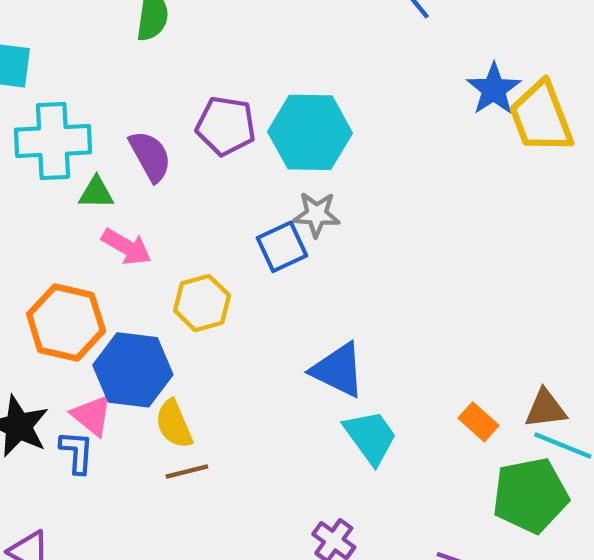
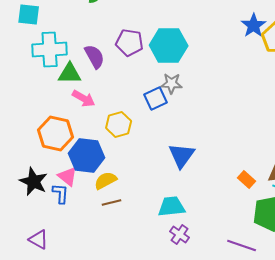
green triangle: (96, 193) -> (70, 74), size x1.4
blue triangle: (338, 370) -> (182, 156), turned 40
yellow semicircle: (174, 424) -> (106, 180), turned 85
cyan trapezoid: (371, 437) -> (172, 206), moved, turned -60

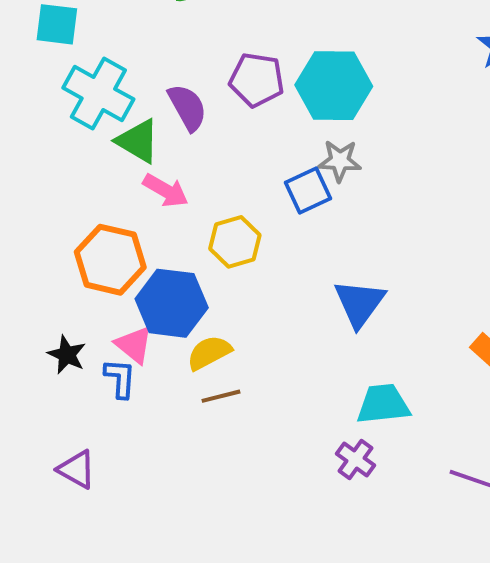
cyan cross: (50, 50) -> (98, 94), turned 32
green triangle: (70, 74) -> (138, 141), turned 30
black star: (34, 182) -> (67, 355), size x0.7
cyan trapezoid: (172, 206) -> (383, 404), moved

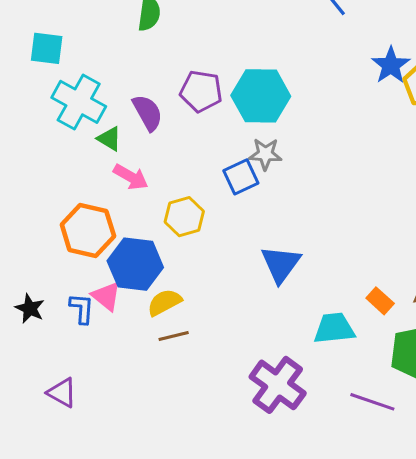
green triangle: (138, 141) -> (109, 139), size x0.7
black star: (67, 355) -> (30, 308), moved
blue L-shape: (120, 378) -> (82, 308), moved
cyan trapezoid: (383, 404) -> (334, 328), moved
purple cross: (356, 459) -> (278, 385), size x1.8

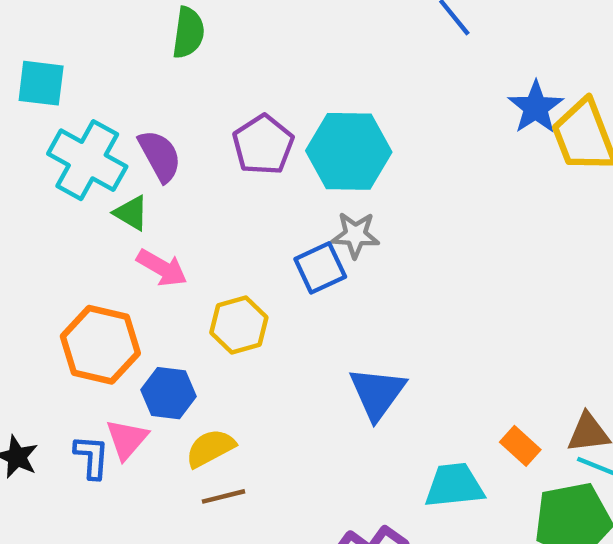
purple pentagon: (201, 91) -> (263, 145), turned 30
purple semicircle: (148, 113) -> (160, 156), moved
blue hexagon: (135, 264) -> (169, 393), size x0.7
pink triangle: (106, 296) -> (127, 439), turned 32

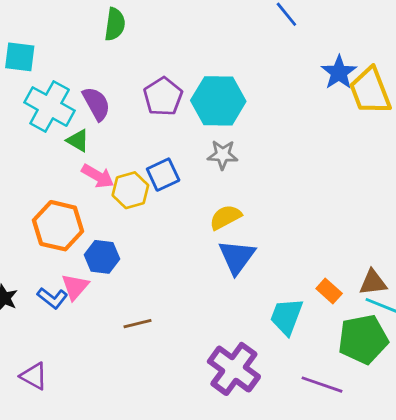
blue square: (320, 268) -> (163, 175), moved
yellow hexagon: (239, 325) -> (130, 190), moved
yellow semicircle: (210, 448) -> (225, 217), moved
blue L-shape: (92, 457) -> (52, 298), turned 124
cyan trapezoid: (454, 485) -> (286, 316), turned -63

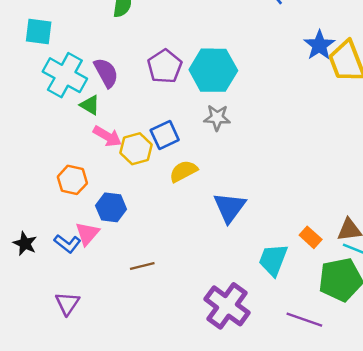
yellow semicircle: (225, 217) -> (183, 171), moved
orange hexagon: (58, 226) -> (72, 180), size x0.7
purple triangle: (34, 376) -> (67, 303), moved, turned 35

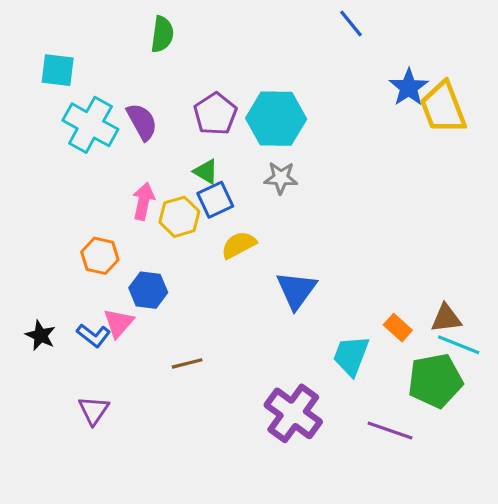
green triangle: (90, 105) -> (206, 172), moved
pink arrow: (107, 136) -> (144, 201), turned -108

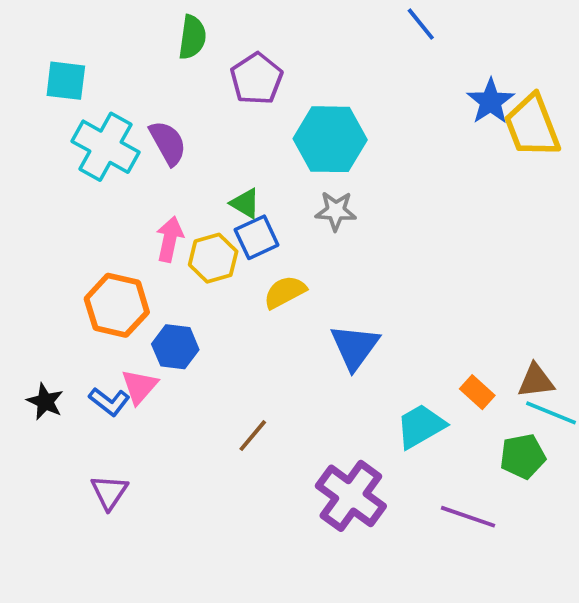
purple pentagon: (215, 114) -> (257, 79), moved
orange hexagon: (100, 256) -> (117, 305), size x1.4
cyan trapezoid: (351, 356) -> (421, 426), turned 39
brown line: (187, 363) -> (253, 436), moved, turned -36
green pentagon: (435, 381) -> (523, 456), size x0.7

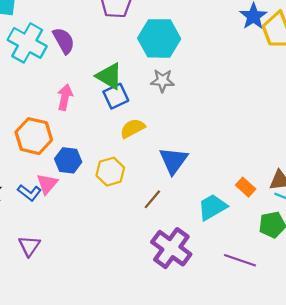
green triangle: (245, 203) -> (109, 76), size x1.5
yellow hexagon: (213, 258) -> (110, 172), moved
brown line: (253, 436) -> (152, 199), moved

